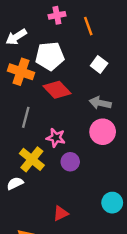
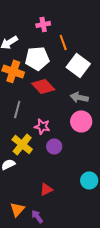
orange line: (88, 26) -> (63, 42), moved
white square: (99, 65) -> (78, 65), size x1.6

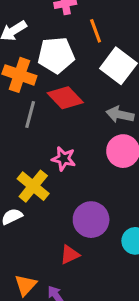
gray line: (17, 109) -> (30, 115), moved
purple circle: (54, 146) -> (91, 220), moved, size x1.5

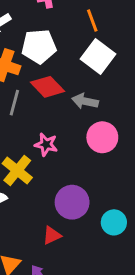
orange line: (96, 31) -> (92, 20), moved
gray arrow: (120, 115) -> (85, 101), moved

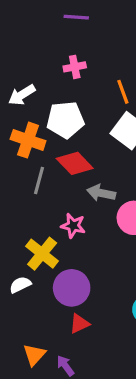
gray arrow: (85, 101) -> (101, 193), moved
purple circle: (72, 202) -> (72, 288), moved

